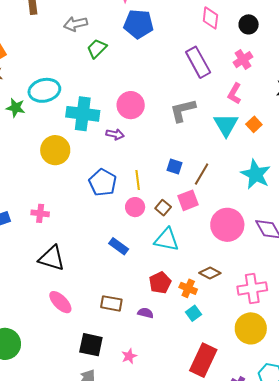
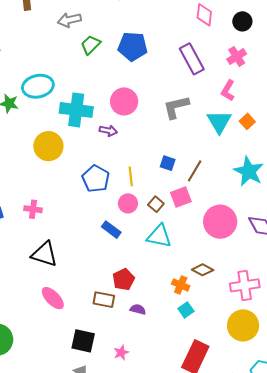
blue pentagon: (138, 24) -> (133, 46), moved
blue rectangle: (119, 246) -> (111, 230), moved
red pentagon: (160, 283) -> (124, 279), moved

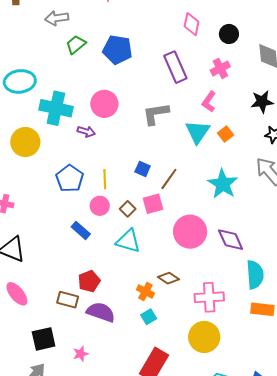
purple semicircle: (138, 309) -> (101, 312), size x1.8
black square: (83, 341) -> (44, 339), turned -30

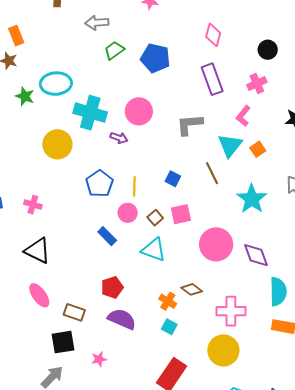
pink diamond: (192, 24) -> (213, 35), moved
brown line: (169, 179) -> (212, 173), moved, turned -65
brown rectangle: (68, 300) -> (74, 312), moved
cyan square: (149, 317) -> (169, 327), turned -35

